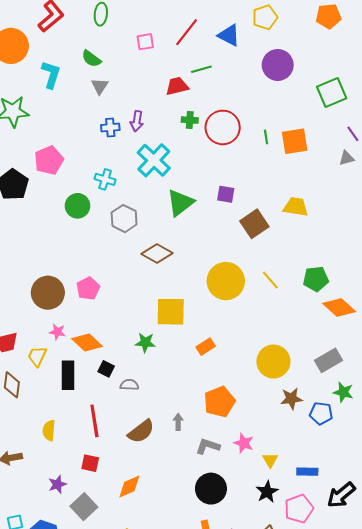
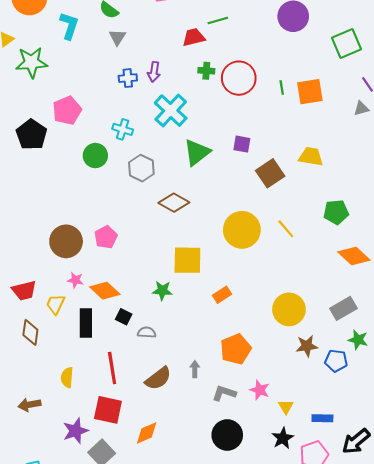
green pentagon: (316, 279) -> (336, 212), moved
red square: (90, 463) -> (108, 410), size x1.6
purple star: (57, 484) -> (75, 431), size x1.4

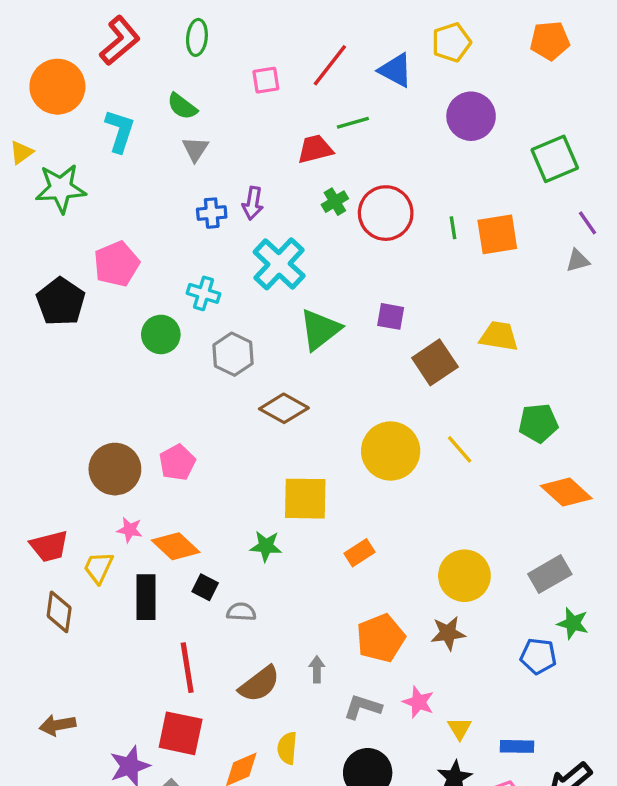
green cross: (206, 71) -> (335, 202), turned -35
brown star: (307, 346) -> (448, 633), moved
yellow semicircle: (67, 377) -> (287, 748), moved

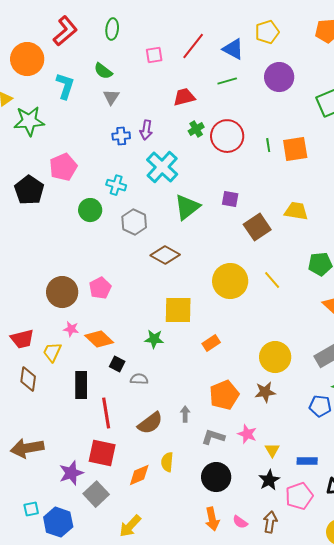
green line: (353, 123) -> (227, 81), moved
black rectangle: (146, 597) -> (81, 385), moved
brown arrow: (57, 725) -> (27, 448), size x1.5

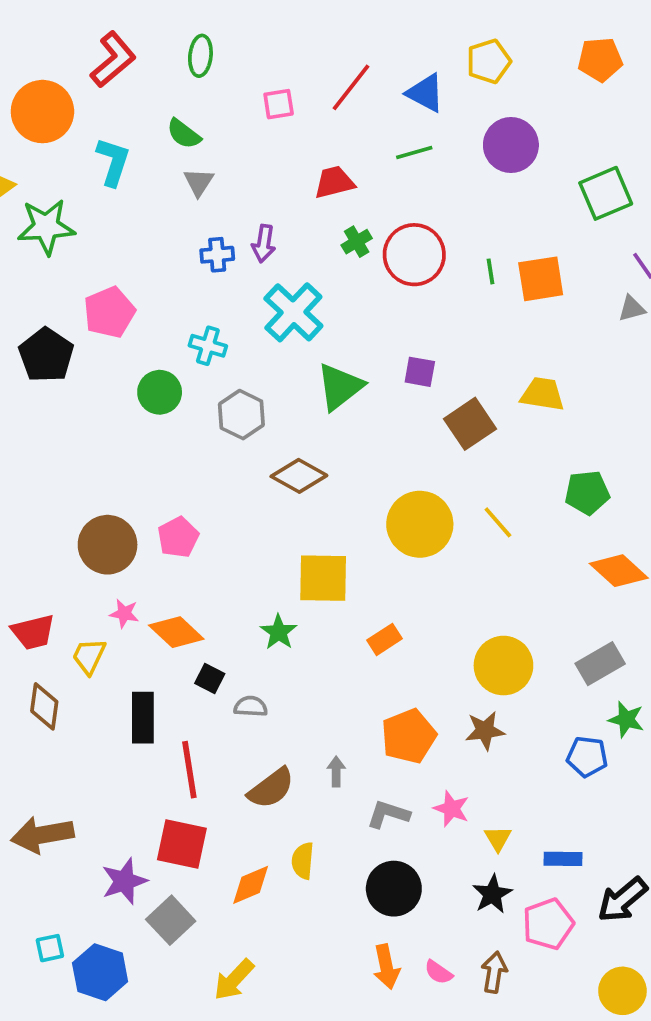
green star: (154, 339) -> (279, 632), turned 30

